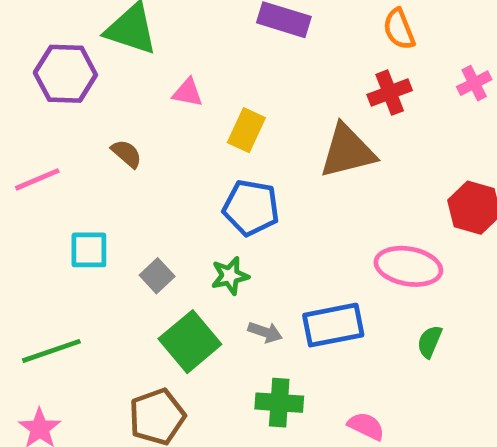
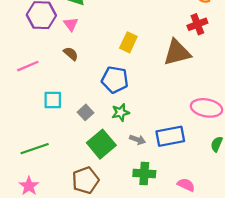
pink triangle: (188, 93) -> (71, 24), moved, turned 42
blue pentagon: (251, 208) -> (115, 80), moved

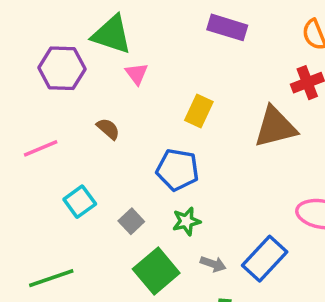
pink triangle: (71, 24) -> (137, 74), moved
cyan square: (53, 100) -> (80, 202), turned -36
blue rectangle: (170, 136) -> (265, 259), turned -36

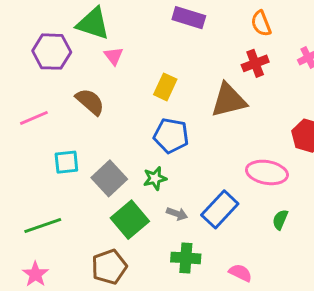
brown semicircle: (108, 129) -> (90, 102), size x1.5
blue pentagon: (178, 170) -> (171, 136), moved
cyan square: (80, 202) -> (66, 162), turned 30
gray square: (131, 221) -> (109, 178), size x1.6

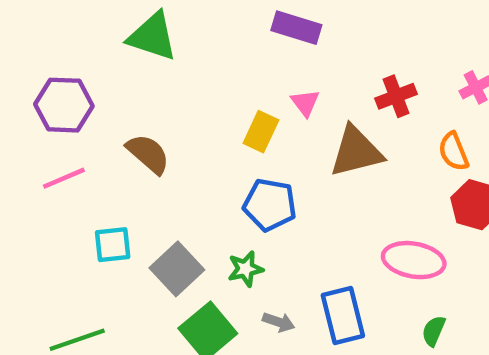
orange semicircle: (261, 24) -> (454, 152), moved
purple hexagon: (52, 52) -> (64, 105), moved
pink triangle: (114, 56) -> (305, 103), moved
blue rectangle: (220, 209) -> (343, 315), turned -57

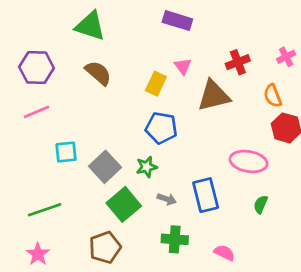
brown semicircle: (148, 154) -> (98, 73), moved

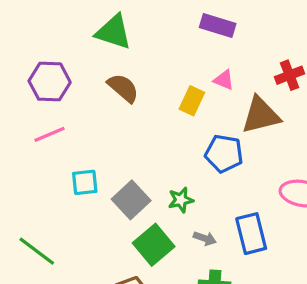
pink triangle: (183, 66) -> (224, 80), turned -30
blue pentagon: (161, 128) -> (224, 154), moved
green line: (45, 210) -> (37, 251), moved, turned 56

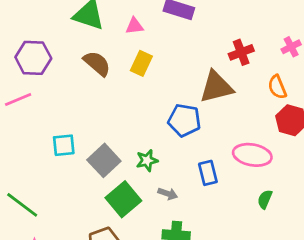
pink triangle: (224, 80) -> (134, 26), moved, turned -30
yellow rectangle: (192, 101) -> (141, 63), moved
pink line: (50, 134) -> (18, 99), moved
blue rectangle: (251, 234) -> (208, 173), moved, size x0.7

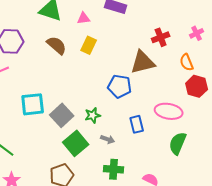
cyan square: (64, 145) -> (33, 104), size x1.4
green semicircle: (265, 199) -> (178, 143), size x1.6

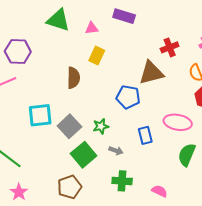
brown semicircle: (57, 45) -> (73, 78), moved, turned 50

